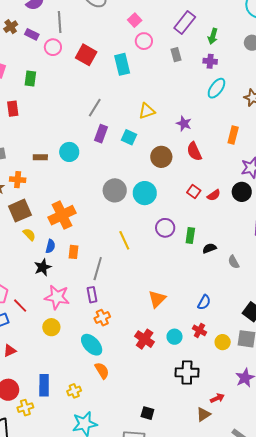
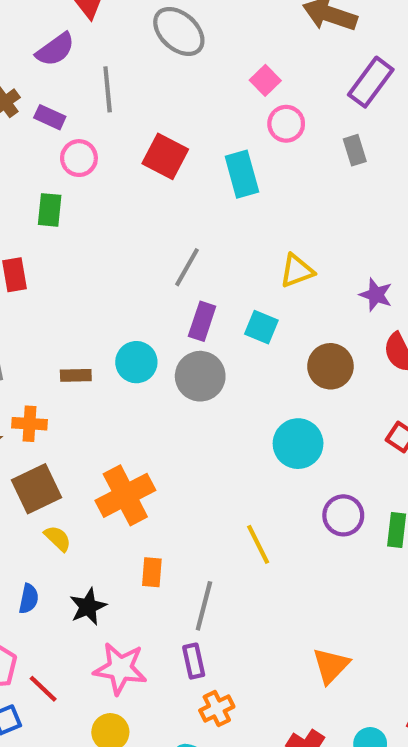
pink circle: (53, 47) -> (79, 158), moved
gray circle: (115, 190) -> (200, 376), moved
blue semicircle: (50, 246) -> (29, 599), moved

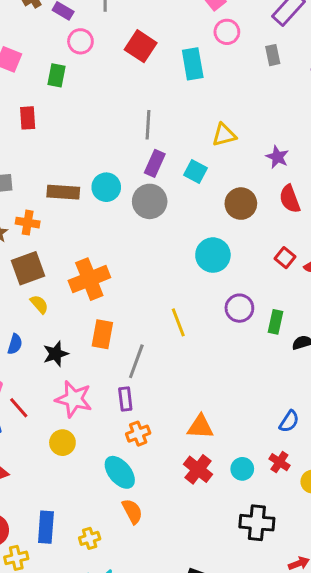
gray line: (187, 267) -> (148, 125), turned -32
brown rectangle: (76, 375) -> (63, 192), size x1.5
orange rectangle: (152, 572) -> (102, 334), size x1.4
orange triangle: (331, 666) -> (200, 427), moved, turned 44

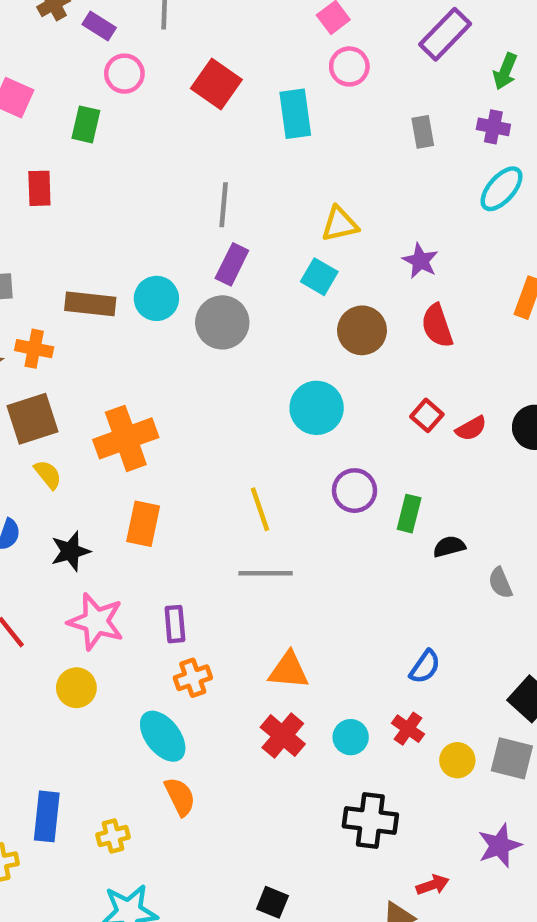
gray rectangle: (273, 55) -> (423, 132), moved
cyan square: (196, 172) -> (319, 277), moved
gray line: (136, 361) -> (266, 573), moved, turned 68

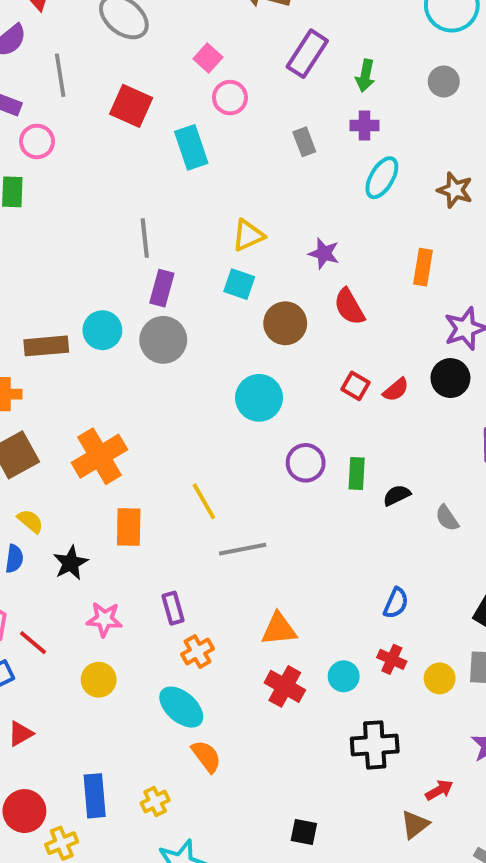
red square: (216, 84) -> (131, 106), moved
yellow semicircle: (48, 474) -> (30, 521), moved
yellow line: (260, 509) -> (204, 501), moved
pink star: (96, 622) -> (104, 619), size x0.7

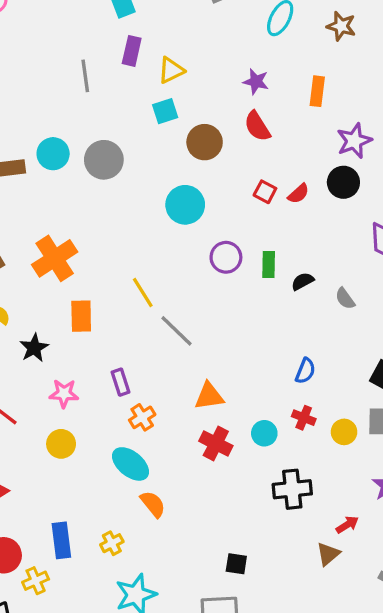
purple star: (324, 253) -> (256, 82), moved
cyan square: (239, 284) -> (165, 111), turned -35
purple rectangle: (162, 288) -> (132, 51), moved
gray line: (243, 549) -> (176, 331), turned 57

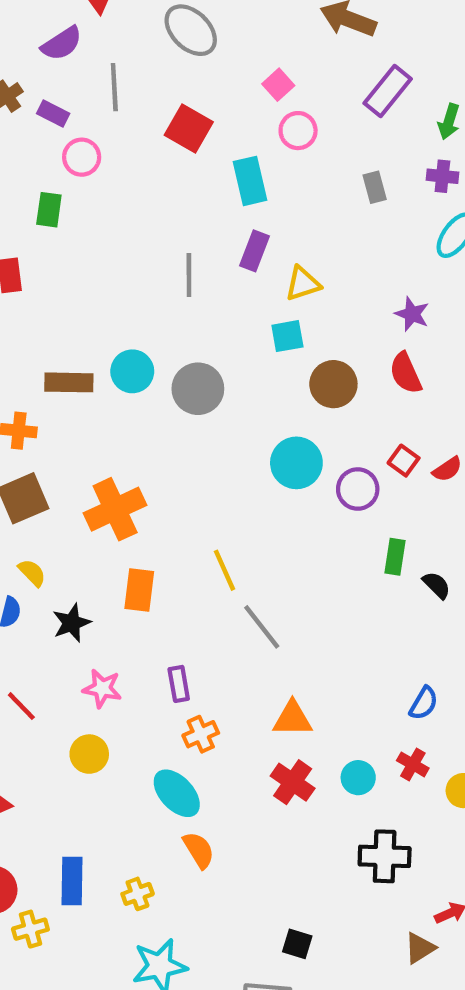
purple circle: (226, 257) -> (358, 489), moved
black semicircle: (303, 281) -> (437, 585), turned 65

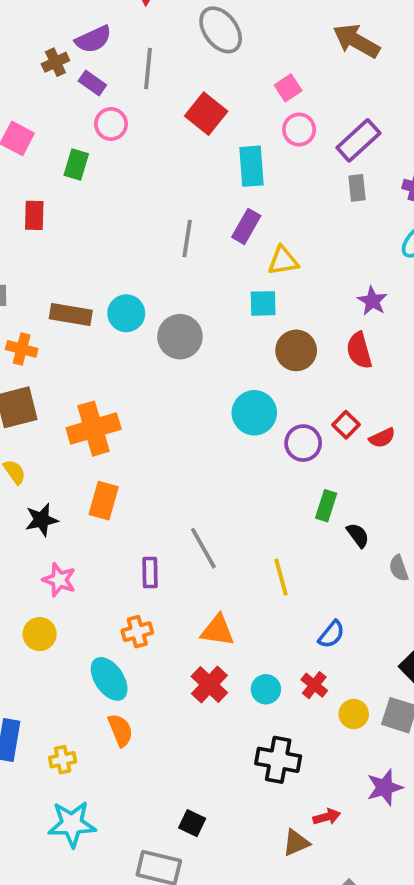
purple semicircle: (62, 44) -> (93, 39), moved
purple rectangle: (388, 91) -> (358, 140), moved
yellow line: (224, 570) -> (281, 577), moved
purple rectangle: (179, 684) -> (150, 573), moved

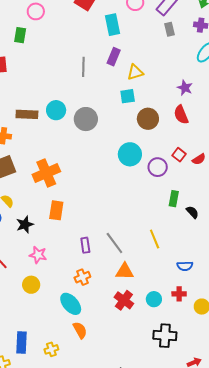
gray line: (203, 548) -> (114, 243), moved
blue semicircle: (331, 634) -> (185, 266), turned 56
red cross: (314, 685) -> (179, 294), turned -32

